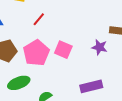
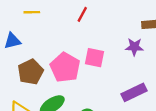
red line: (39, 19) -> (82, 14), moved

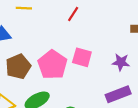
purple star: (134, 47) -> (121, 62), moved

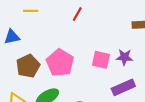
pink square: (82, 57) -> (101, 60), moved

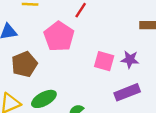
pink pentagon: (60, 63) -> (59, 36), moved

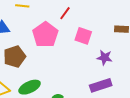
pink square: (104, 61) -> (83, 36), moved

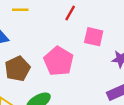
pink pentagon: (45, 35) -> (59, 61), moved

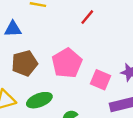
pink square: (94, 37) -> (100, 80), moved

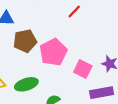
brown pentagon: (25, 63) -> (25, 41), moved

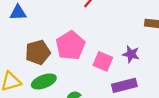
brown pentagon: (25, 41) -> (38, 52), moved

